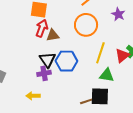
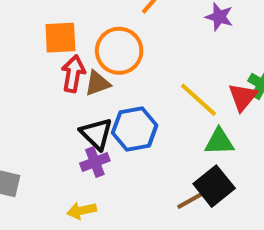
orange circle: (86, 25) -> (119, 51), moved
yellow line: (100, 53) -> (198, 100), turned -55
black square: (100, 96) -> (214, 186), turned -30

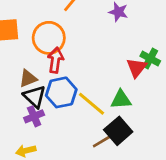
red arrow: (73, 74) -> (55, 60), moved
brown triangle: (98, 83) -> (28, 78), moved
yellow line: (198, 100) -> (91, 104), moved

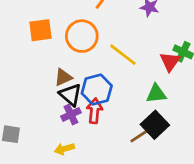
red arrow: (55, 60) -> (95, 111), moved
yellow line: (91, 104) -> (123, 55), moved

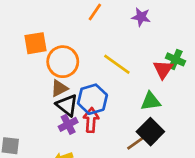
orange circle: (82, 36) -> (63, 62), moved

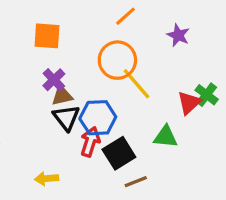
orange circle: (63, 62) -> (117, 60), moved
purple cross: (68, 124) -> (54, 80), moved, turned -30
black square: (150, 132) -> (119, 153), moved

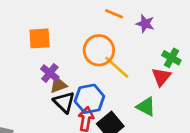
orange line: (125, 16) -> (114, 14), moved, turned 72
green cross: (207, 95) -> (171, 58), moved
green triangle: (166, 137) -> (146, 107), turned 30

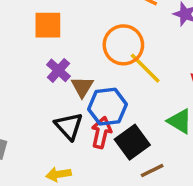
brown triangle: (58, 85) -> (82, 87), moved, turned -42
black triangle: (64, 102) -> (69, 126), moved

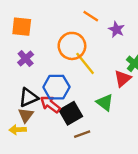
brown triangle: (82, 87) -> (26, 115), moved
black triangle: (69, 126) -> (28, 97), turned 42
red arrow: (101, 132) -> (50, 104), turned -72

